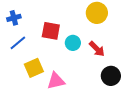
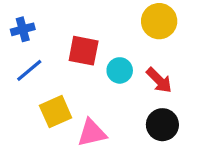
black circle: (111, 76) -> (162, 125), moved

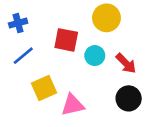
yellow circle: (159, 21) -> (106, 18), moved

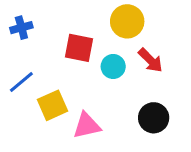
blue line: (23, 56) -> (21, 82), moved
red arrow: (126, 63) -> (150, 60), moved

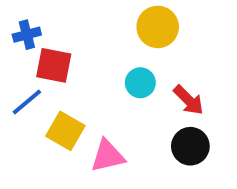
red square: (79, 48) -> (54, 65), moved
red arrow: (150, 60) -> (188, 100), moved
yellow square: (53, 105) -> (65, 131), turned -36

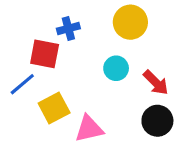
blue cross: (27, 35) -> (68, 29), moved
yellow square: (65, 131) -> (54, 108), turned 32

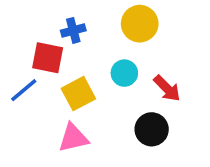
yellow square: (54, 108) -> (78, 94), moved
black circle: (157, 121) -> (152, 129), moved
pink triangle: (89, 129) -> (73, 138), moved

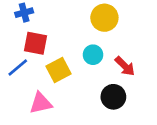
blue cross: (73, 30) -> (24, 13), moved
pink triangle: (73, 138) -> (41, 103), moved

